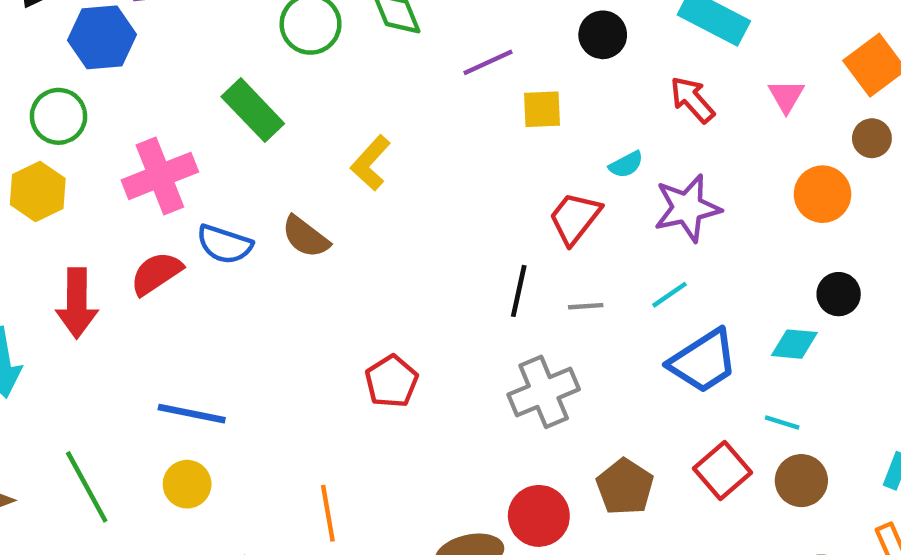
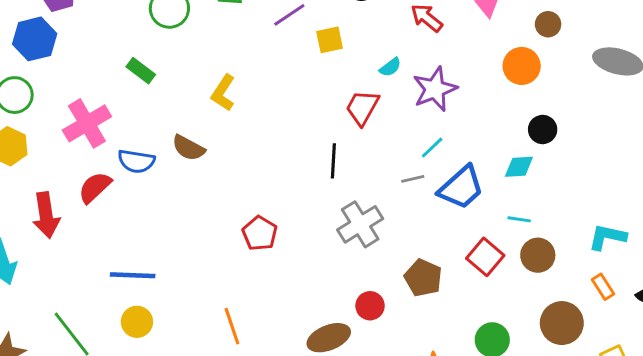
green rectangle: (253, 110) -> (141, 71), size x0.7
gray line: (586, 306) -> (413, 179), moved
red circle: (539, 516) -> (370, 306), size x0.7

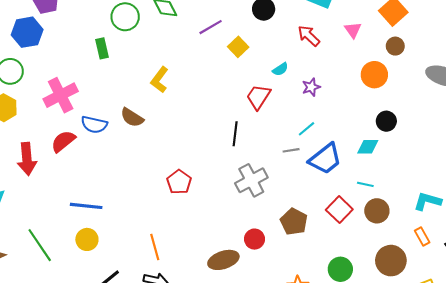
yellow square: (330, 40) -> (238, 47), turned -36
green rectangle: (141, 71) -> (102, 48), moved, turned 36
purple star: (435, 89) -> (311, 87), size x0.6

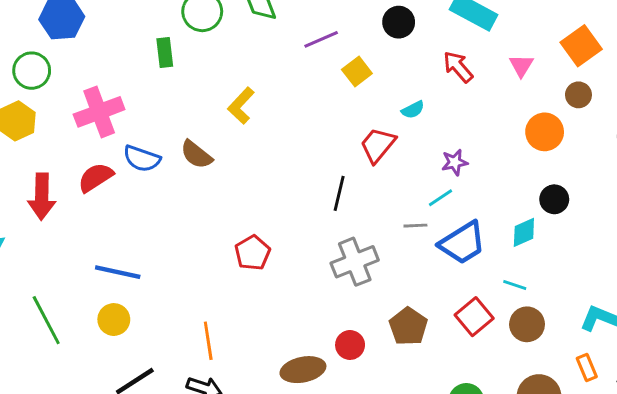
purple star: (311, 87) -> (455, 162), moved
cyan diamond: (368, 147) -> (524, 232), turned -30

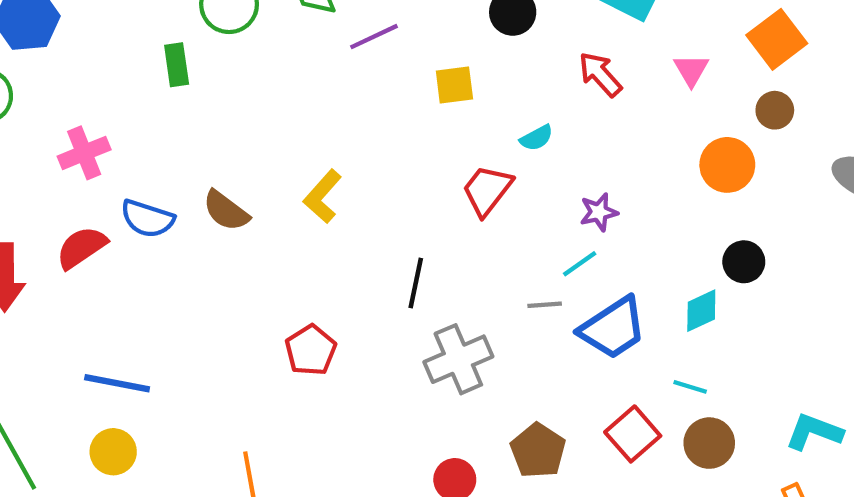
purple line: (321, 39) -> (374, 37), moved
yellow square: (357, 72) -> (454, 85), turned 32
yellow L-shape: (241, 106) -> (323, 196), moved
pink cross: (99, 112) -> (84, 153), size x0.7
black line: (339, 193) -> (416, 283), moved

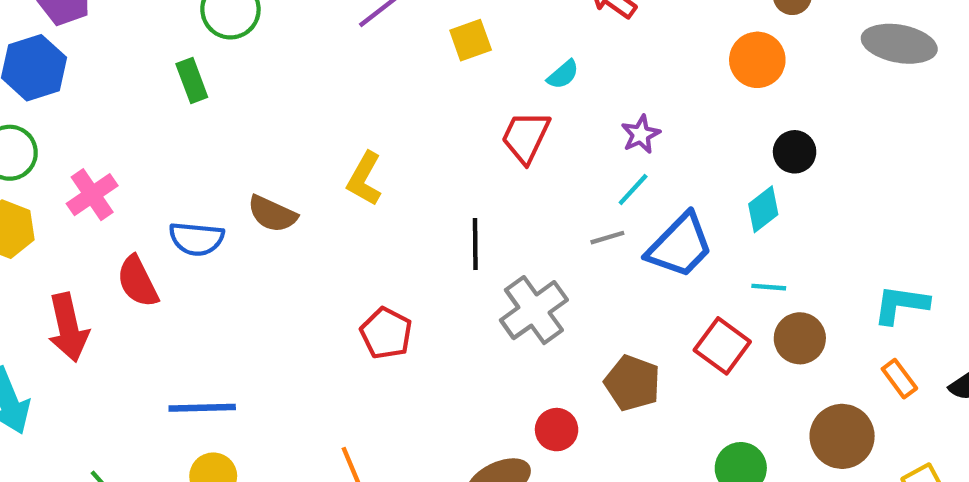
pink cross: (84, 153) -> (92, 195), moved
red semicircle: (81, 247) -> (138, 281), turned -70

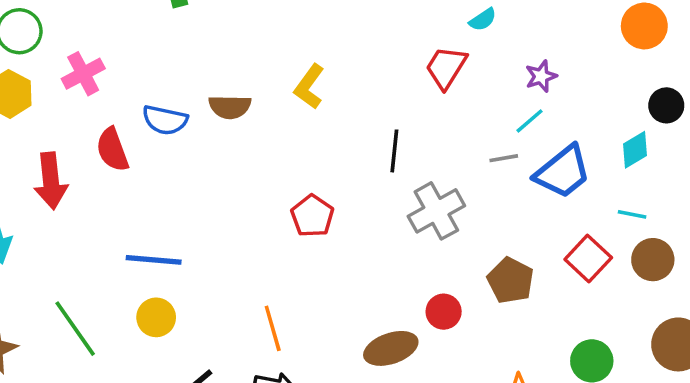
brown semicircle: (272, 214) -> (230, 107), turned -30

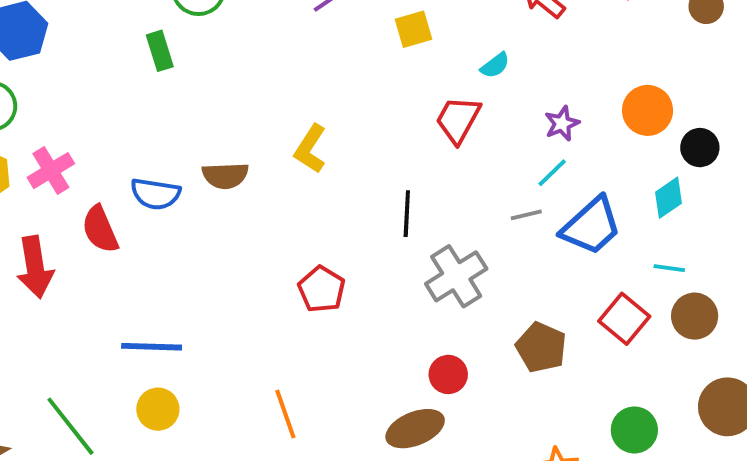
orange circle: (644, 26) -> (648, 110), moved
pink cross: (83, 74) -> (51, 171), moved
red circle: (444, 312) -> (448, 374), moved

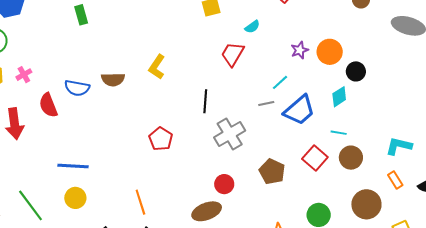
purple star: (562, 123) -> (300, 50), moved
pink cross: (51, 171) -> (24, 75), size x0.7

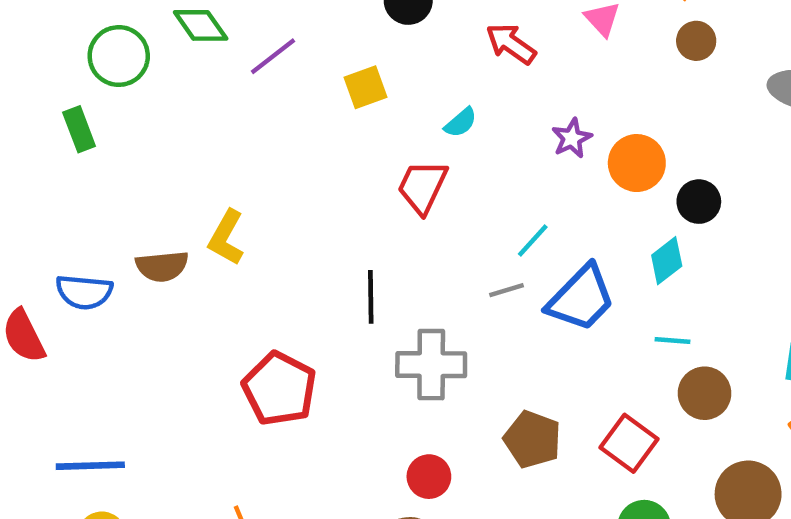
purple star: (300, 50) -> (572, 138), moved
yellow L-shape: (157, 67) -> (226, 238), moved
gray cross: (230, 134) -> (431, 365), turned 36
red pentagon: (161, 139) -> (279, 389), size x1.4
red square: (315, 158) -> (629, 443), moved

